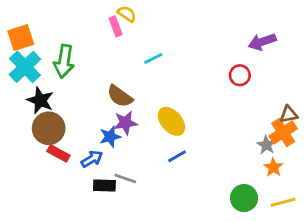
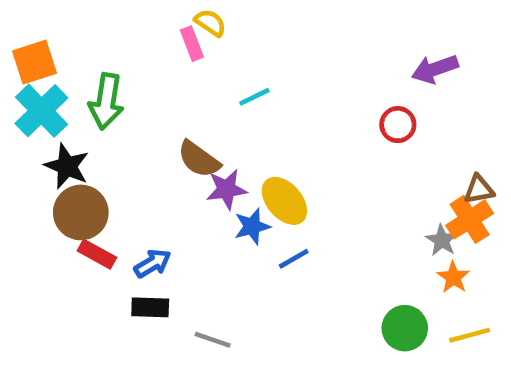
purple star: (125, 123) -> (227, 189), moved
blue star: (110, 137) -> (252, 226), moved
gray line: (125, 179) -> (213, 340), moved
black rectangle: (104, 185) -> (150, 307), moved

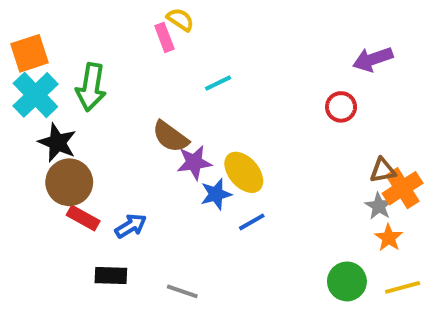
brown triangle: (479, 189) -> (383, 170), moved
black rectangle: (150, 307) -> (111, 276), moved

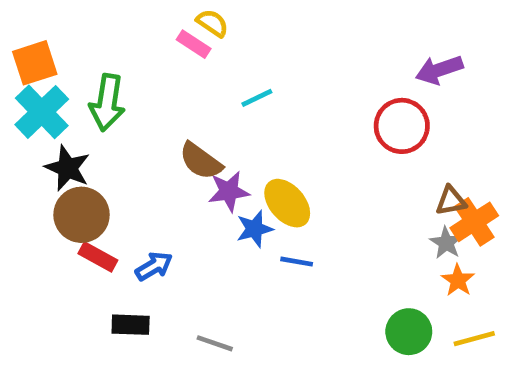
pink rectangle: (164, 37) -> (194, 44), turned -36
red circle: (341, 107) -> (402, 126), size x1.5
blue line: (252, 222) -> (297, 262), turned 40

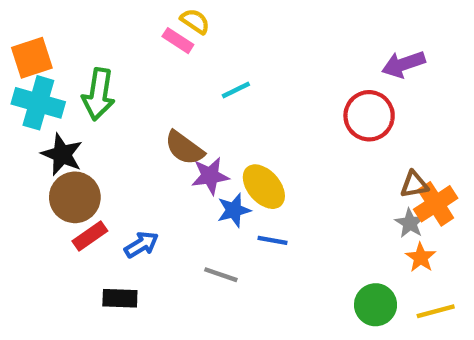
cyan cross: (42, 112) -> (38, 103), turned -30
red rectangle: (98, 257) -> (90, 236), turned -64
gray line: (215, 343) -> (221, 275), moved

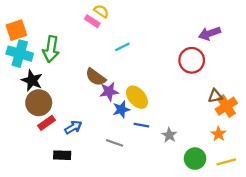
gray star: (410, 223) -> (169, 135), moved

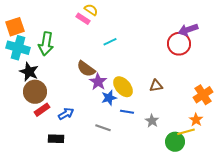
red circle: (192, 60) -> (179, 44), moved
purple star: (109, 92) -> (98, 82), turned -30
brown triangle: (215, 96) -> (156, 86), moved
yellow line: (226, 162) -> (186, 132), moved

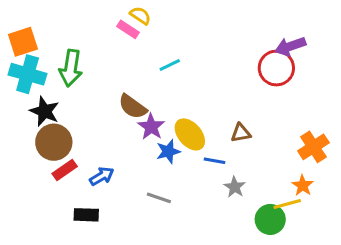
blue line: (127, 112) -> (215, 161), moved

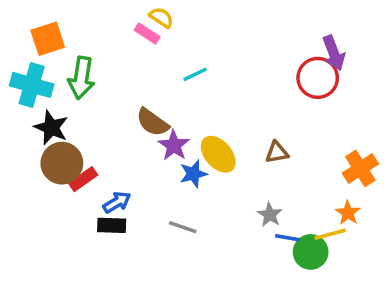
orange square: (23, 42) -> (48, 39), moved
purple arrow: (290, 46) -> (334, 53), turned -92
blue line: (215, 161) -> (288, 238), moved
red rectangle: (65, 170) -> (83, 179), moved
black rectangle: (86, 215) -> (112, 225), moved

